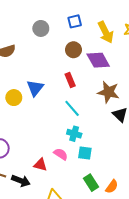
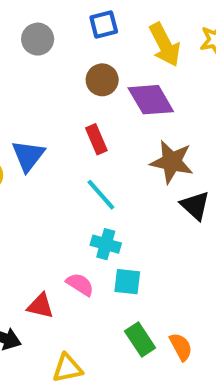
orange semicircle: (112, 187) -> (181, 347), turned -64

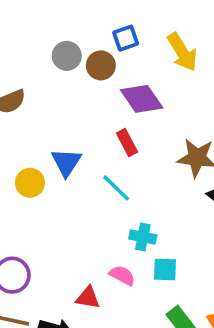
brown circle: (102, 80) -> (101, 65), moved
purple diamond: (151, 100) -> (142, 99), moved
cyan line: (101, 195) -> (116, 188), moved

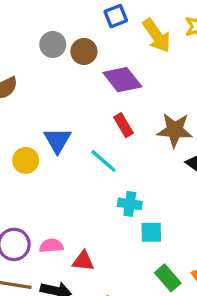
blue square: (126, 38) -> (116, 16), moved
red rectangle: (127, 143) -> (124, 125), moved
pink semicircle: (122, 275) -> (51, 246), moved, turned -30

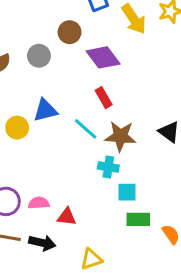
gray circle: (53, 44) -> (39, 56), moved
brown star: (175, 130) -> (120, 136), moved
blue triangle: (57, 140) -> (45, 110), turned 45
green rectangle: (168, 278) -> (138, 219), moved, turned -50

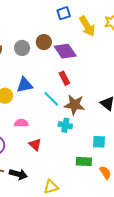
brown circle: (70, 32) -> (44, 42), moved
cyan square: (127, 192) -> (99, 142), moved
pink semicircle: (39, 203) -> (21, 123), moved
red triangle: (67, 217) -> (35, 145), moved, turned 32

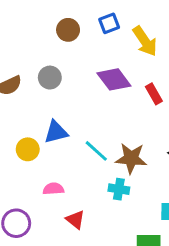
brown circle: (44, 42) -> (68, 30), moved
red rectangle: (64, 78) -> (154, 94), moved

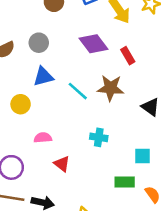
blue triangle: (56, 132) -> (43, 77), moved
cyan line: (96, 151) -> (78, 91), moved
brown star: (131, 158) -> (111, 88), moved

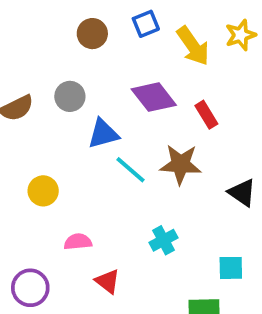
blue triangle: (43, 77) -> (103, 134), moved
cyan cross: (99, 137) -> (163, 240), turned -36

